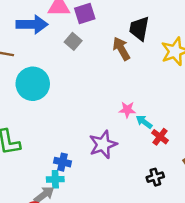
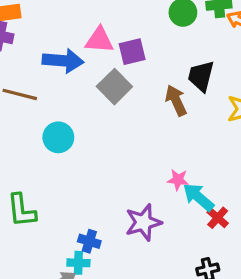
gray square: (73, 41) -> (114, 87), size x1.5
cyan circle: (33, 84) -> (58, 137), size x0.7
cyan arrow: (144, 122) -> (198, 197), size x1.5

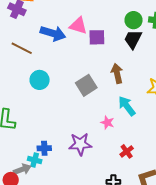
black trapezoid: (201, 76) -> (133, 39), moved
gray square: (114, 87) -> (86, 85), moved
cyan arrow: (198, 197) -> (127, 106), moved
blue cross: (89, 241) -> (44, 148), turned -32

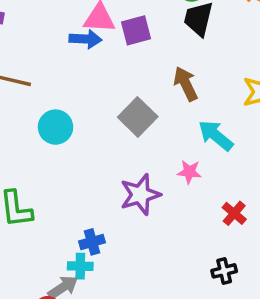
blue arrow: (53, 33) -> (86, 39), moved, size x0.7
purple star: (80, 144) -> (140, 195), moved

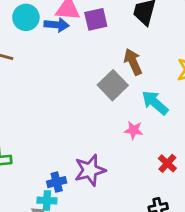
gray square: (138, 117) -> (113, 85), moved
cyan circle: (56, 127) -> (26, 17), moved
purple star: (140, 195) -> (90, 170), moved

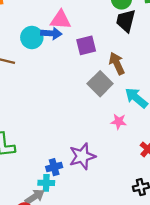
cyan circle: (26, 17) -> (32, 37), moved
purple square: (96, 19) -> (86, 45), moved

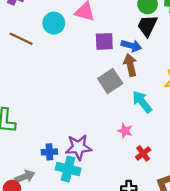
blue arrow: (51, 33) -> (131, 46), moved
pink star: (119, 122) -> (125, 131), moved
cyan cross: (46, 183) -> (68, 169), moved, size x1.5

